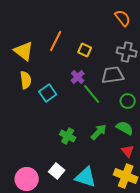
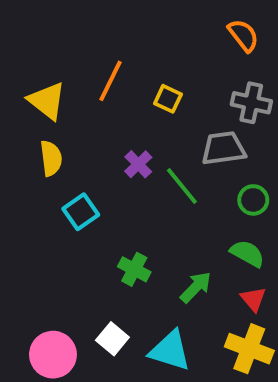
purple cross: (78, 77) -> (138, 164), moved
cyan square: (48, 93) -> (81, 212), moved
green arrow: (99, 132) -> (196, 287), moved

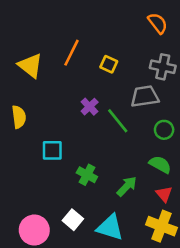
yellow semicircle: (51, 158) -> (19, 117), moved
cyan square: (81, 212) -> (52, 150), moved, turned 35

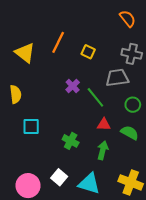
cyan square: (52, 150) -> (31, 126), moved
green arrow: (127, 186) -> (103, 150), turned -30
red triangle: (164, 194) -> (104, 124), moved, turned -48

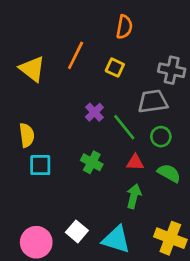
orange semicircle: (128, 19) -> (124, 27), moved, turned 48
yellow semicircle: (16, 94) -> (27, 135), moved
green circle: (133, 105) -> (161, 137), moved
green cross: (71, 141) -> (92, 162), moved

